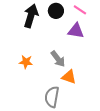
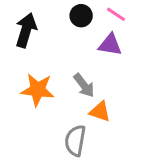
black arrow: (31, 16) -> (26, 30), moved
orange star: (26, 62) -> (38, 90), size x1.6

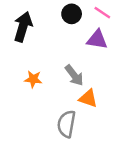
orange star: (38, 90) -> (33, 79), size x0.6

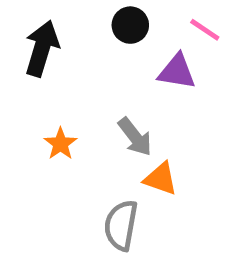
pink line: (102, 13) -> (205, 30), moved
orange star: (33, 79) -> (60, 144), turned 30

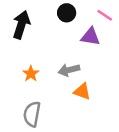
gray arrow: (135, 137) -> (69, 70), turned 114
gray semicircle: (121, 225) -> (32, 114), moved

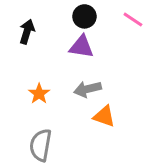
black arrow: (21, 25) -> (27, 32), size x0.7
purple triangle: (90, 37) -> (81, 47), moved

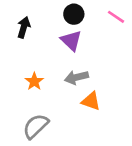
purple triangle: (81, 47) -> (71, 41), turned 35
gray semicircle: (41, 145) -> (36, 126), turned 36

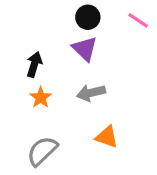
black arrow: (24, 27) -> (34, 64), moved
orange triangle: (91, 101) -> (107, 137), moved

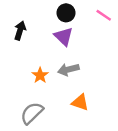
black arrow: (34, 64) -> (20, 31), moved
orange star: (41, 98) -> (40, 75), moved

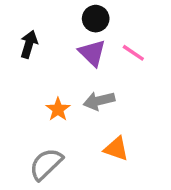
pink line: (104, 15) -> (133, 53), moved

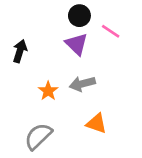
black arrow: (29, 44) -> (20, 51), moved
pink line: (133, 53) -> (111, 31), moved

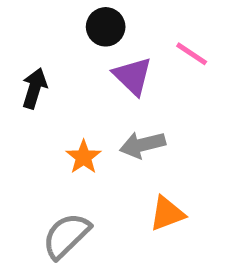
black circle: (79, 16) -> (106, 27), moved
orange triangle: (96, 124) -> (167, 214), turned -40

